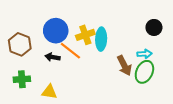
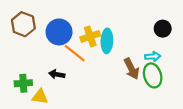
brown hexagon: (20, 44) -> (23, 24), moved
black arrow: (53, 57) -> (57, 74), moved
green ellipse: (144, 72) -> (153, 75), turned -40
yellow triangle: (49, 92) -> (40, 97), moved

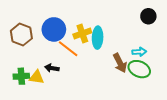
brown hexagon: (23, 24) -> (21, 35), moved
black circle: (163, 29) -> (148, 16), moved
green ellipse: (153, 75) -> (139, 69), turned -50
yellow triangle: (40, 97) -> (37, 77), moved

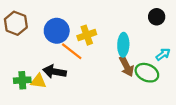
brown hexagon: (21, 35) -> (16, 23), moved
cyan ellipse: (98, 38) -> (123, 45), moved
cyan arrow: (139, 52) -> (163, 54), moved, turned -32
black arrow: (52, 68) -> (55, 72), size x1.5

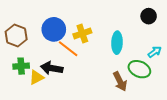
brown hexagon: (16, 23) -> (16, 35), moved
brown arrow: (127, 66) -> (120, 81), moved
green cross: (22, 80) -> (21, 66), moved
yellow triangle: (38, 81) -> (36, 77), turned -35

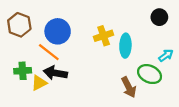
yellow cross: (82, 33) -> (104, 36), moved
brown hexagon: (16, 35) -> (19, 25), moved
orange line: (68, 49) -> (49, 52), moved

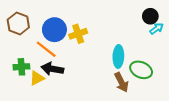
yellow cross: (104, 36) -> (78, 34), moved
cyan ellipse: (125, 46) -> (118, 56), moved
cyan arrow: (166, 55) -> (157, 29), moved

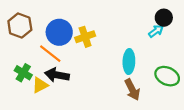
cyan arrow: (157, 29) -> (156, 31), moved
green cross: (21, 67) -> (23, 73), turned 35
green ellipse: (141, 70) -> (167, 76), moved

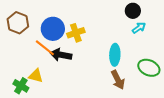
black circle: (164, 18) -> (133, 11), moved
green cross: (23, 73) -> (21, 86), moved
black arrow: (57, 75) -> (61, 55), moved
yellow triangle: (40, 85) -> (36, 76), turned 42

